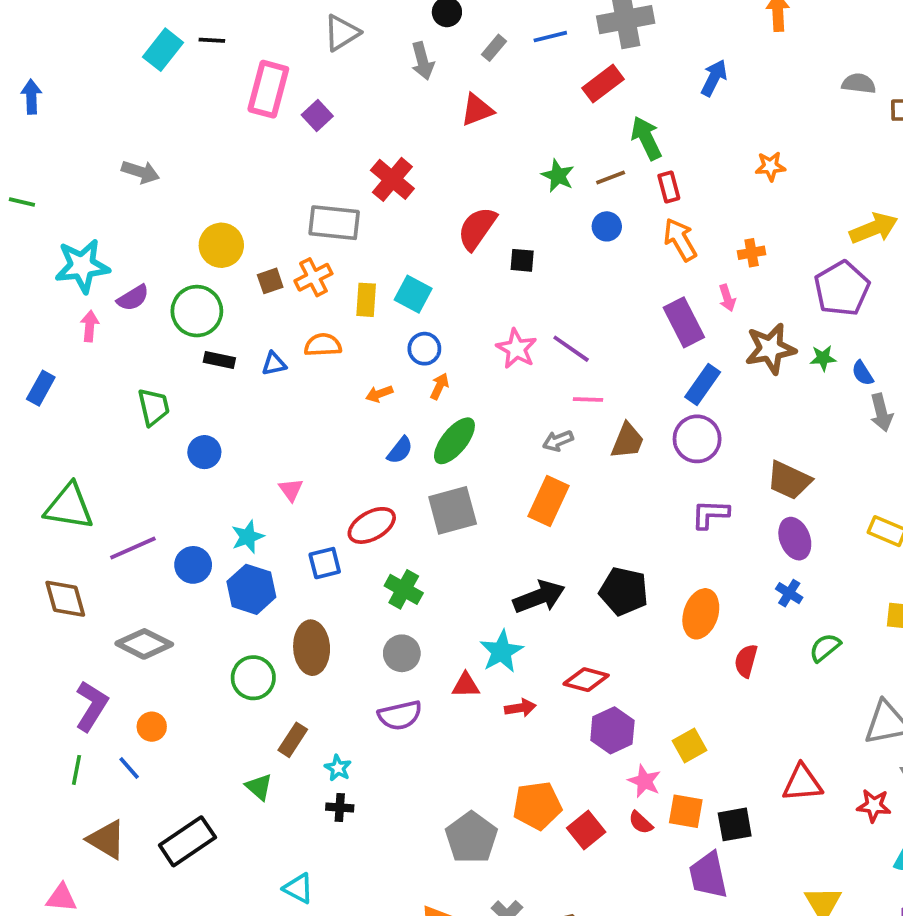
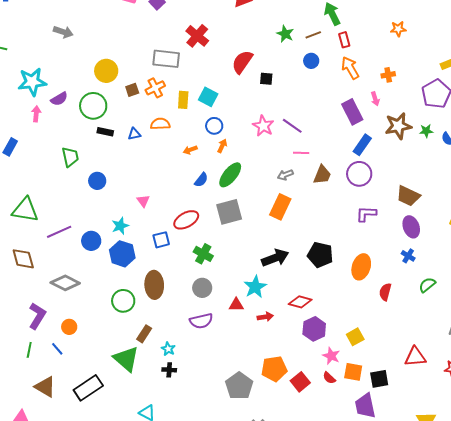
green triangle: (259, 787) -> (126, 359), size x1.8

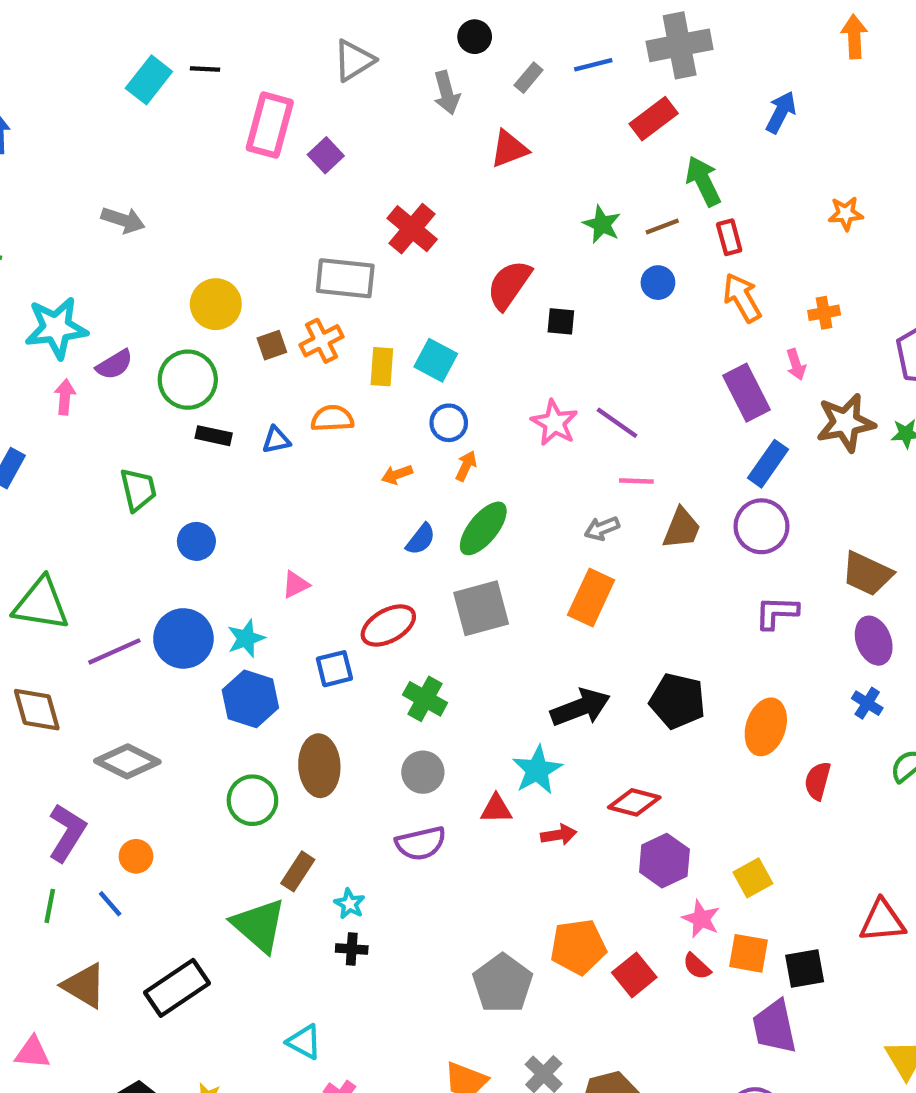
pink triangle: (143, 201) -> (296, 585), turned 40
blue circle: (91, 241) -> (183, 638), moved, size x1.4

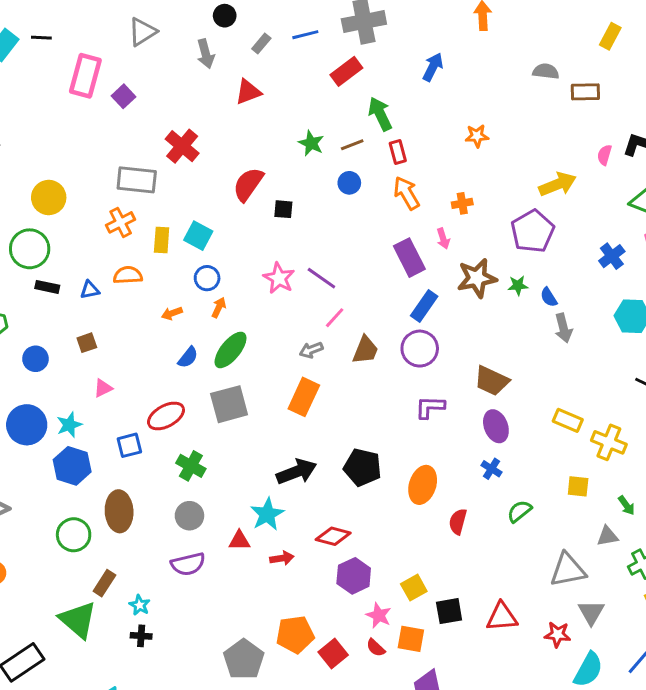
brown square: (272, 345) -> (87, 343), moved
pink line: (636, 481) -> (335, 318), turned -50
black square: (805, 968) -> (449, 611), moved

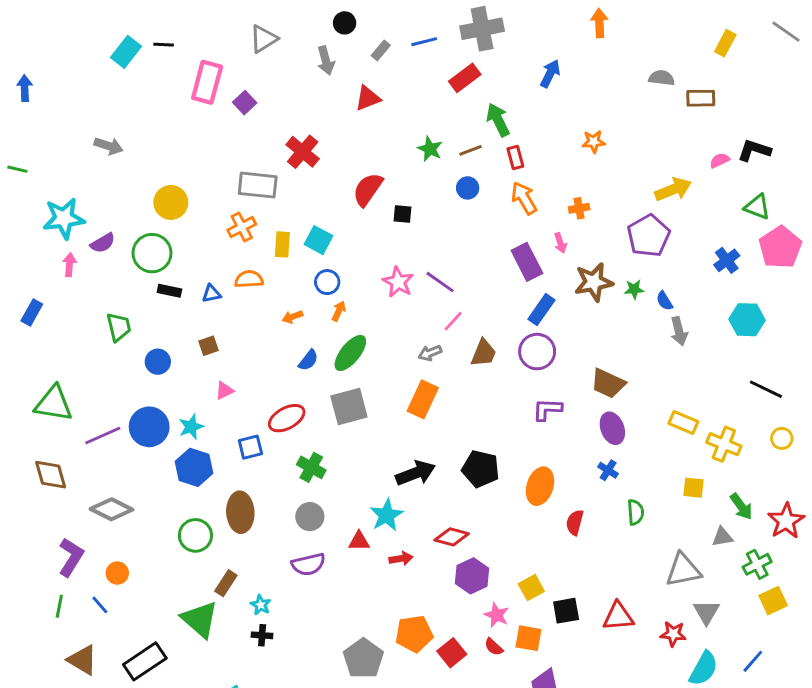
pink semicircle: (604, 155) -> (720, 160), turned 48
green arrow: (626, 505) -> (741, 506), size x1.4
green semicircle: (519, 511) -> (636, 512), turned 125

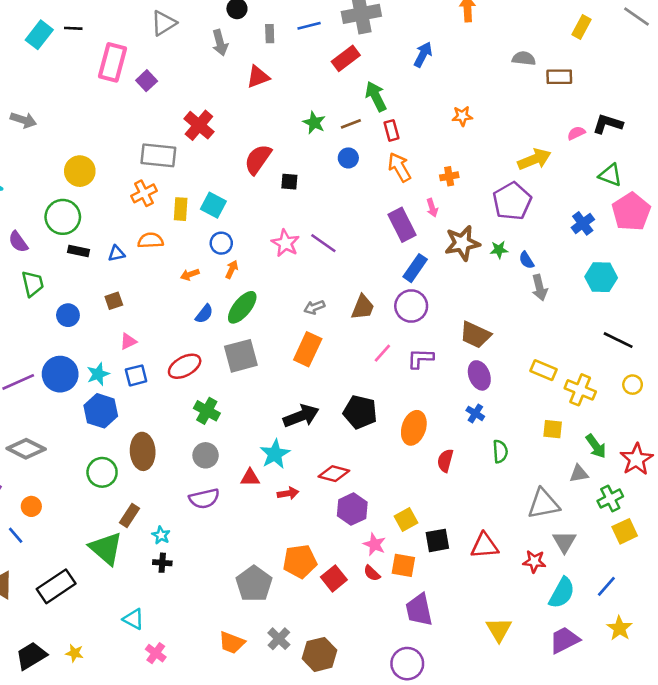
gray rectangle: (381, 50) -> (270, 34), turned -42
purple semicircle: (103, 243) -> (18, 242), moved, turned 85
pink line: (453, 321) -> (382, 353), moved
blue square: (250, 447) -> (136, 375), moved

